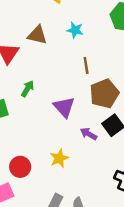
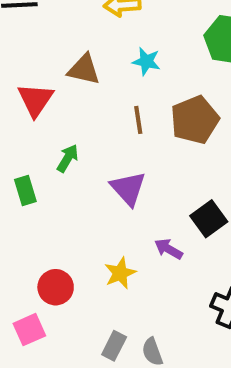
brown line: (86, 65) -> (138, 120), moved
brown pentagon: (104, 94) -> (195, 120), moved
purple arrow: (89, 134) -> (168, 249), moved

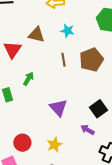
purple triangle: (128, 188) -> (58, 108), moved
purple arrow: (168, 249) -> (87, 130), moved
yellow star: (120, 273) -> (54, 145), moved

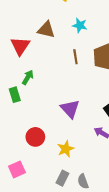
green arrow: (28, 79) -> (28, 77), moved
red circle: (22, 143) -> (35, 137), moved

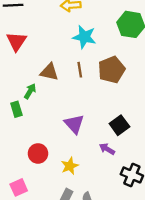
cyan star: (80, 25) -> (84, 37), size x1.5
brown triangle: (46, 30) -> (49, 72), moved
red triangle: (20, 46) -> (16, 41), moved

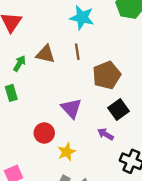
brown pentagon: (112, 70) -> (107, 75), moved
green arrow: (30, 91) -> (19, 63), moved
red circle: (38, 153) -> (44, 133), moved

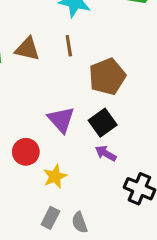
black square: (118, 109) -> (103, 123), moved

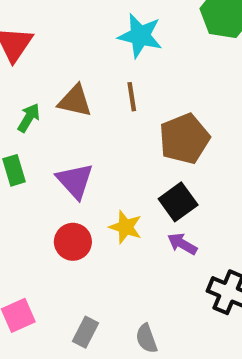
purple triangle: (61, 120) -> (75, 181), moved
yellow star: (55, 176) -> (125, 227), moved, turned -30
gray rectangle: (50, 218) -> (86, 332), moved

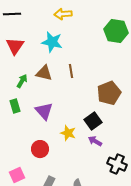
cyan star: (140, 36) -> (52, 42), moved
brown pentagon: (184, 139) -> (109, 93), moved
red circle: (73, 242) -> (40, 149), moved

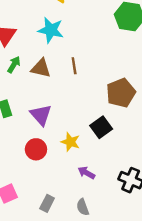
green arrow: (22, 81) -> (14, 65), moved
purple arrow: (95, 141) -> (86, 173), moved
red circle: (40, 149) -> (36, 149), moved

